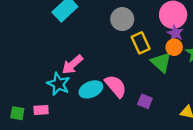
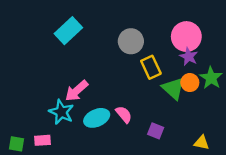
orange circle: (174, 47) -> (190, 83), moved
pink semicircle: (116, 86) -> (124, 114), size x0.7

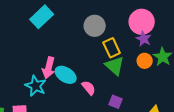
green triangle: (173, 88) -> (115, 66), moved
pink arrow: (77, 91) -> (49, 68), turned -35
cyan ellipse: (97, 118) -> (66, 75), moved, turned 55

